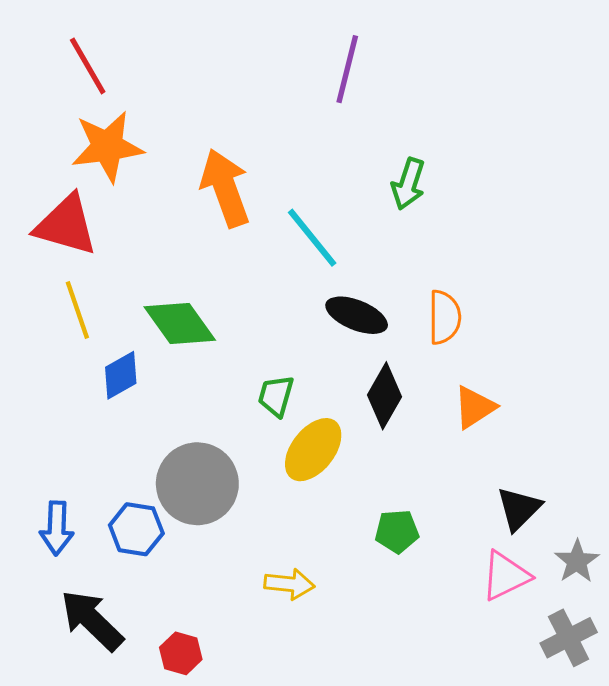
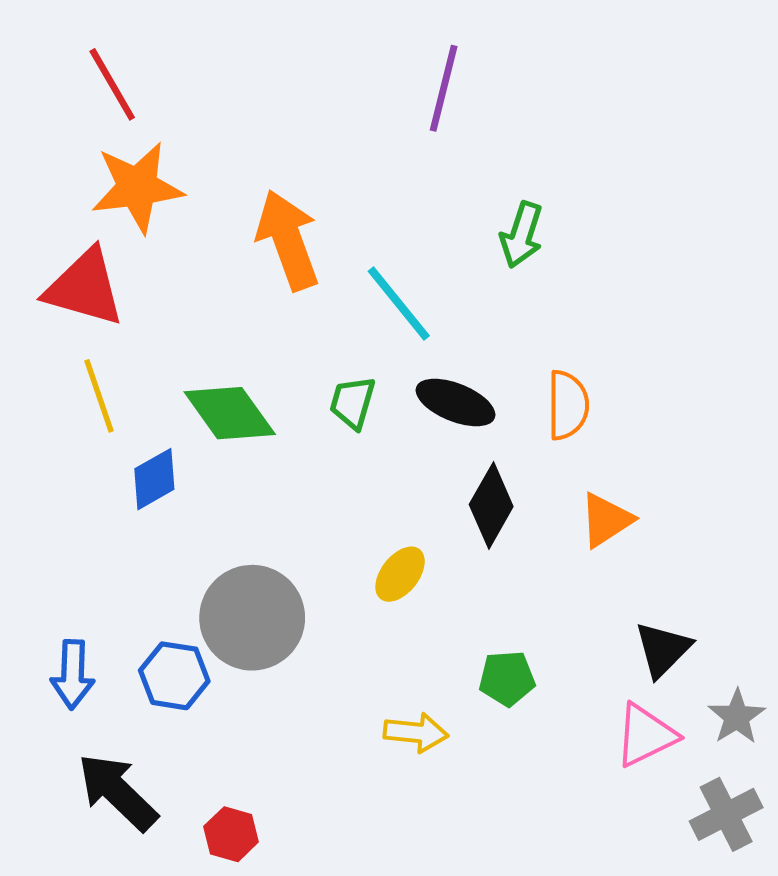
green trapezoid: (276, 396) -> (353, 402), moved
yellow ellipse: (313, 450) -> (400, 574), size x0.7
yellow arrow: (289, 584) -> (416, 733), moved

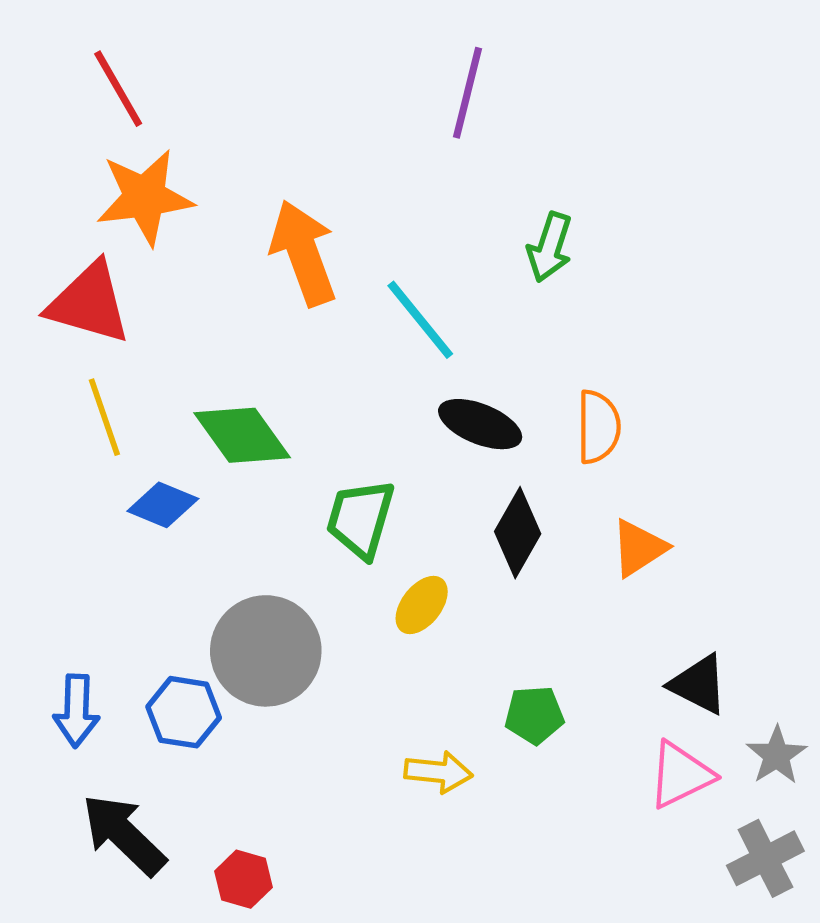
green trapezoid: (353, 402) -> (360, 519), moved, size x1.4
blue diamond: (154, 479) -> (163, 505), turned 52
black triangle: (663, 649) -> (699, 684), turned -48

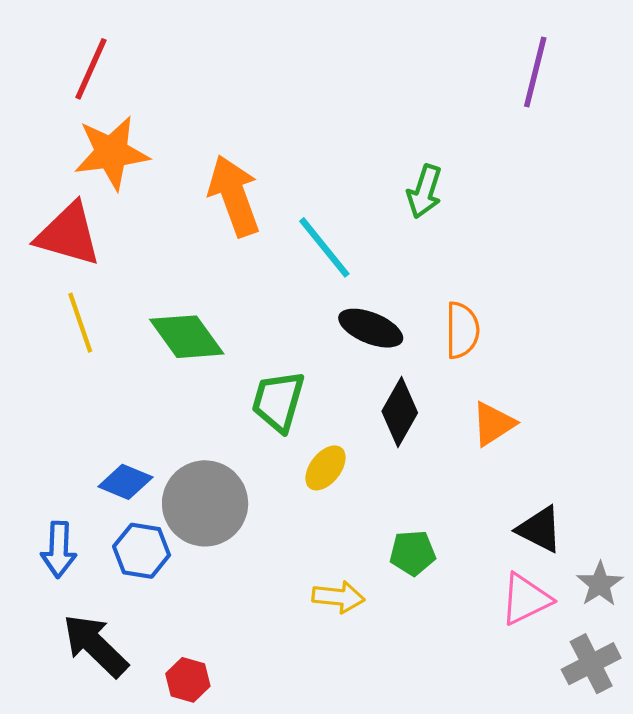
red line: (118, 89) -> (91, 69), turned 54
purple line: (468, 93) -> (535, 72), moved
blue diamond: (163, 505) -> (125, 482), moved

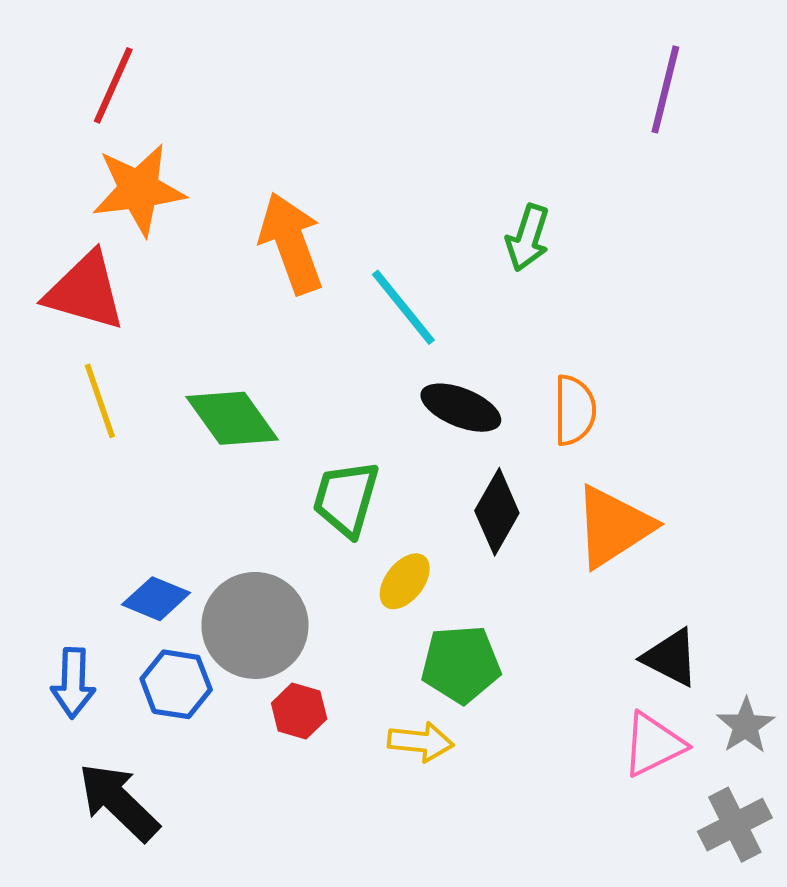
orange triangle: (493, 424) -> (613, 527), size x1.5
green pentagon: (413, 553) -> (461, 664), moved, size x1.4
red hexagon: (188, 680) -> (299, 711), moved

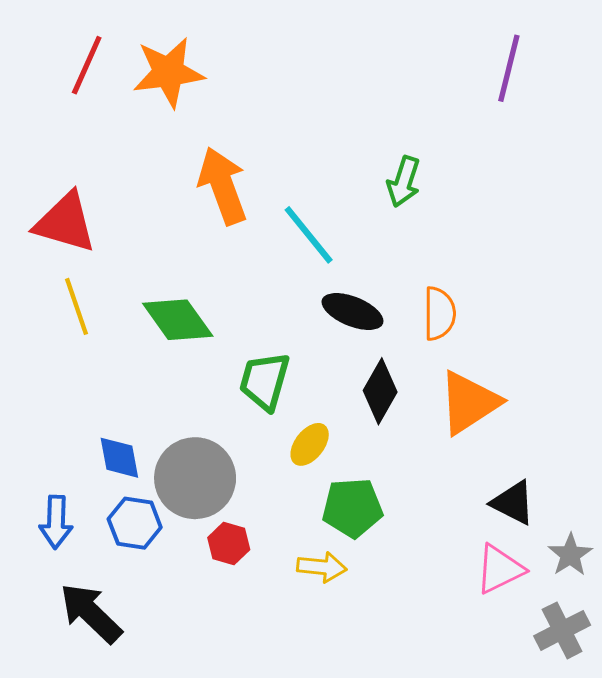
orange star: (139, 190) -> (168, 72), moved
blue diamond: (156, 599) -> (119, 458), turned 57

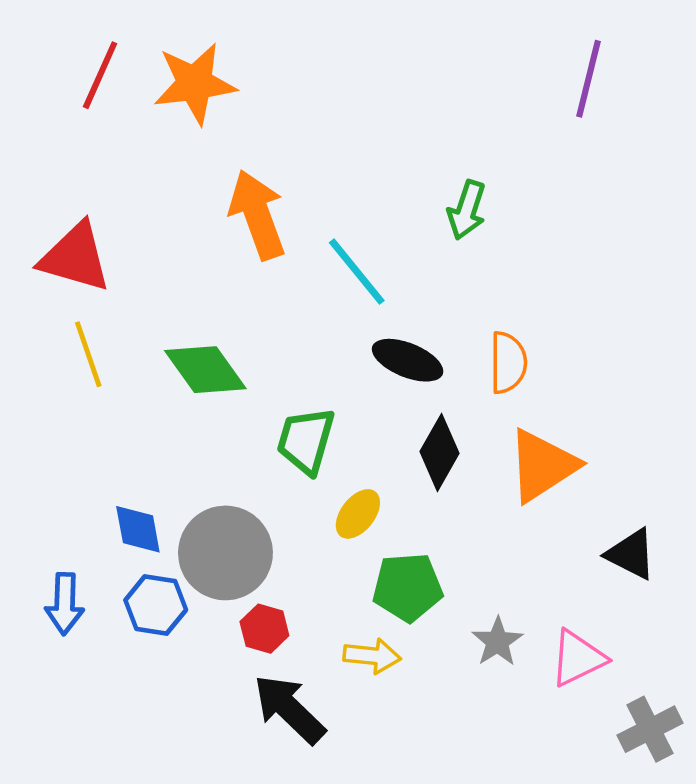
black triangle: (513, 503) -> (631, 554), moved
gray star: (570, 555) -> (497, 642), moved
black arrow: (91, 613) -> (289, 709), moved

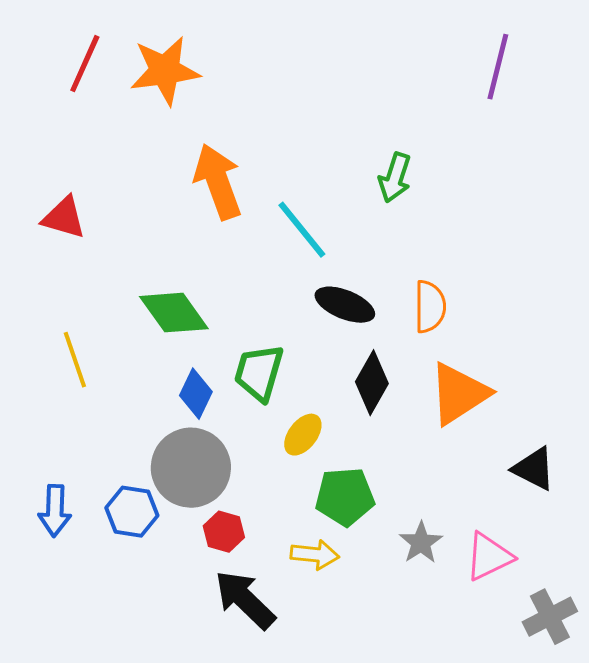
red triangle: (75, 257) -> (64, 218), size x0.7
yellow line: (88, 354) -> (75, 360), moved
blue diamond: (138, 529) -> (196, 394), moved, turned 36

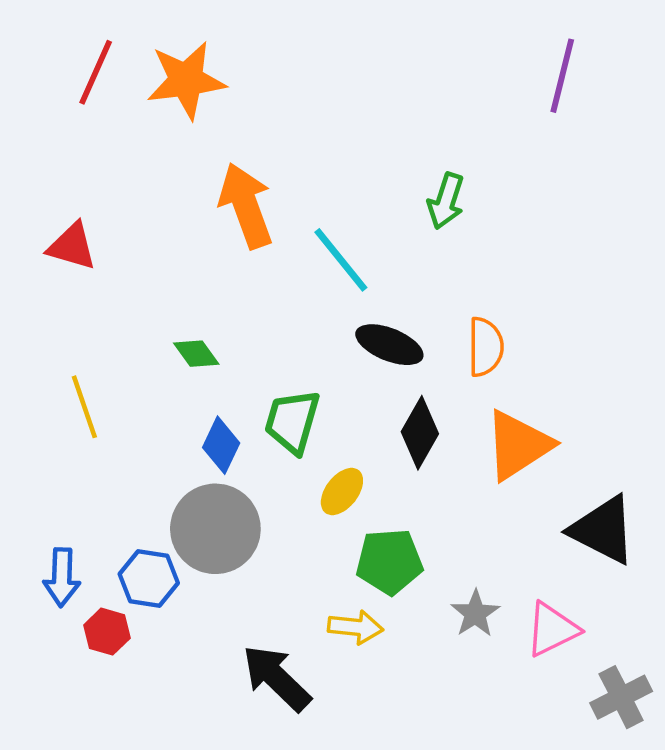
green diamond: (174, 313) -> (196, 354), size x0.6
black triangle: (534, 469) -> (603, 530), size x1.4
red hexagon: (224, 532) -> (107, 632), moved

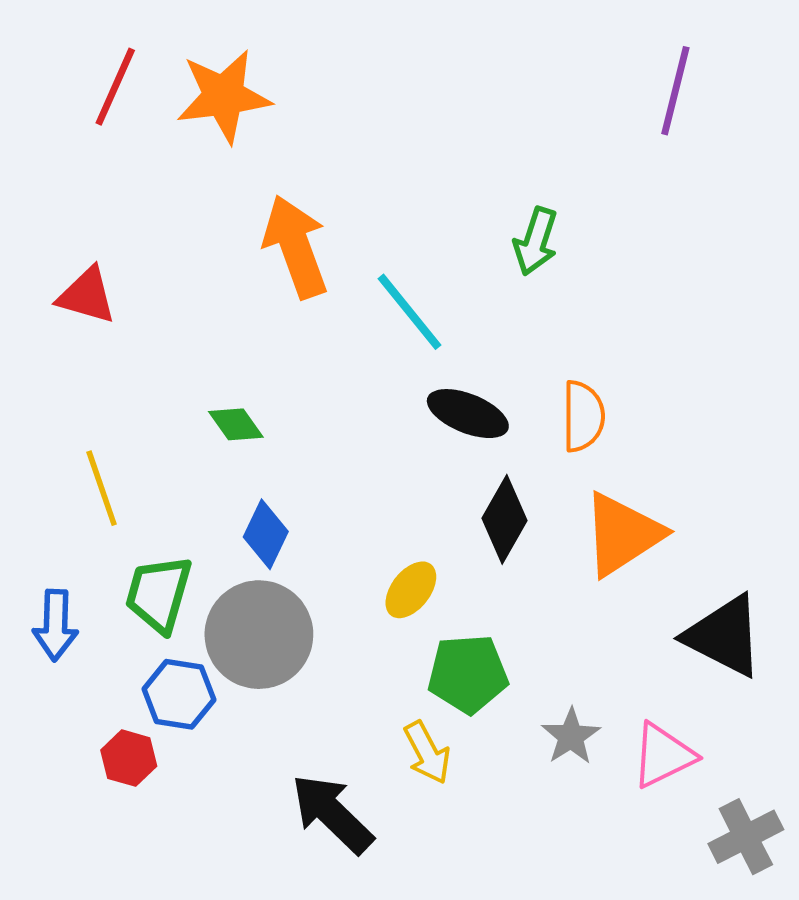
green trapezoid: (292, 421) -> (159, 594), moved
blue arrow: (62, 577) -> (56, 625), moved
yellow arrow: (356, 627) -> (427, 753), turned 56

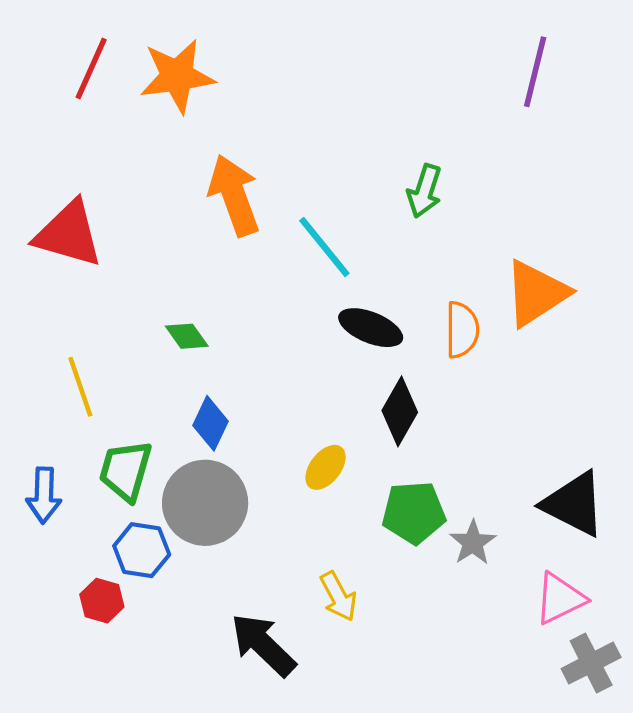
red triangle: (87, 296) -> (69, 234), size x1.5
orange triangle: (622, 534) -> (536, 293), moved
green pentagon: (468, 674) -> (414, 513), moved
gray star: (571, 736) -> (473, 543), moved
pink triangle: (663, 755) -> (560, 599), moved

